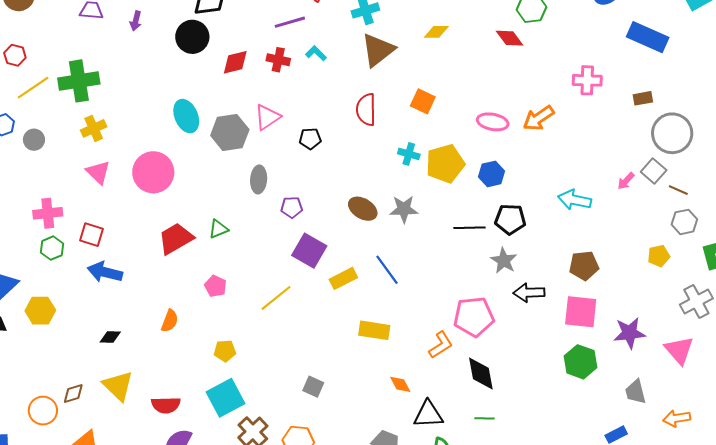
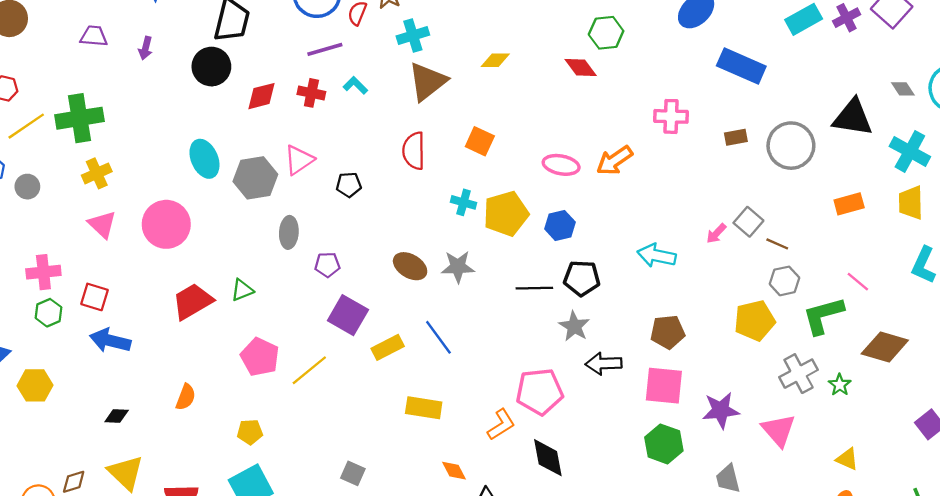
gray circle: (672, 133) -> (791, 146), moved
yellow pentagon: (659, 256) -> (755, 320), size x1.6
pink pentagon: (215, 286) -> (260, 357), moved, size x1.5

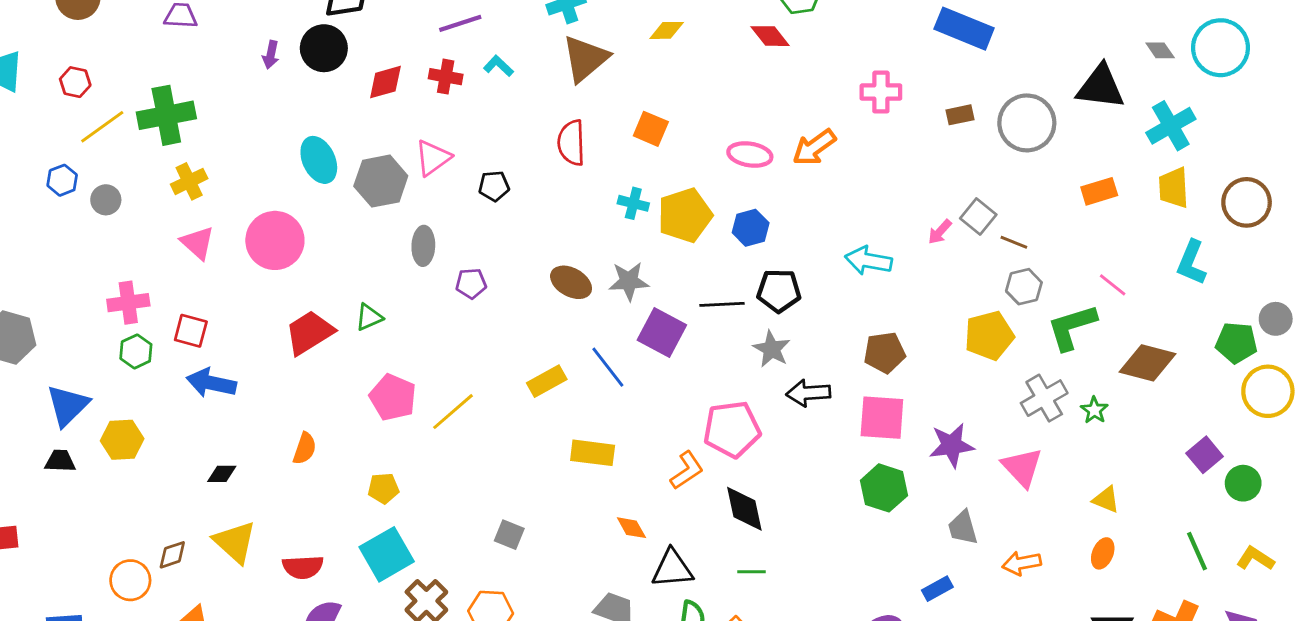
purple arrow: (146, 48) -> (271, 55), moved
cyan cross: (910, 151) -> (1171, 126), turned 33
purple square: (348, 315) -> (662, 332), moved

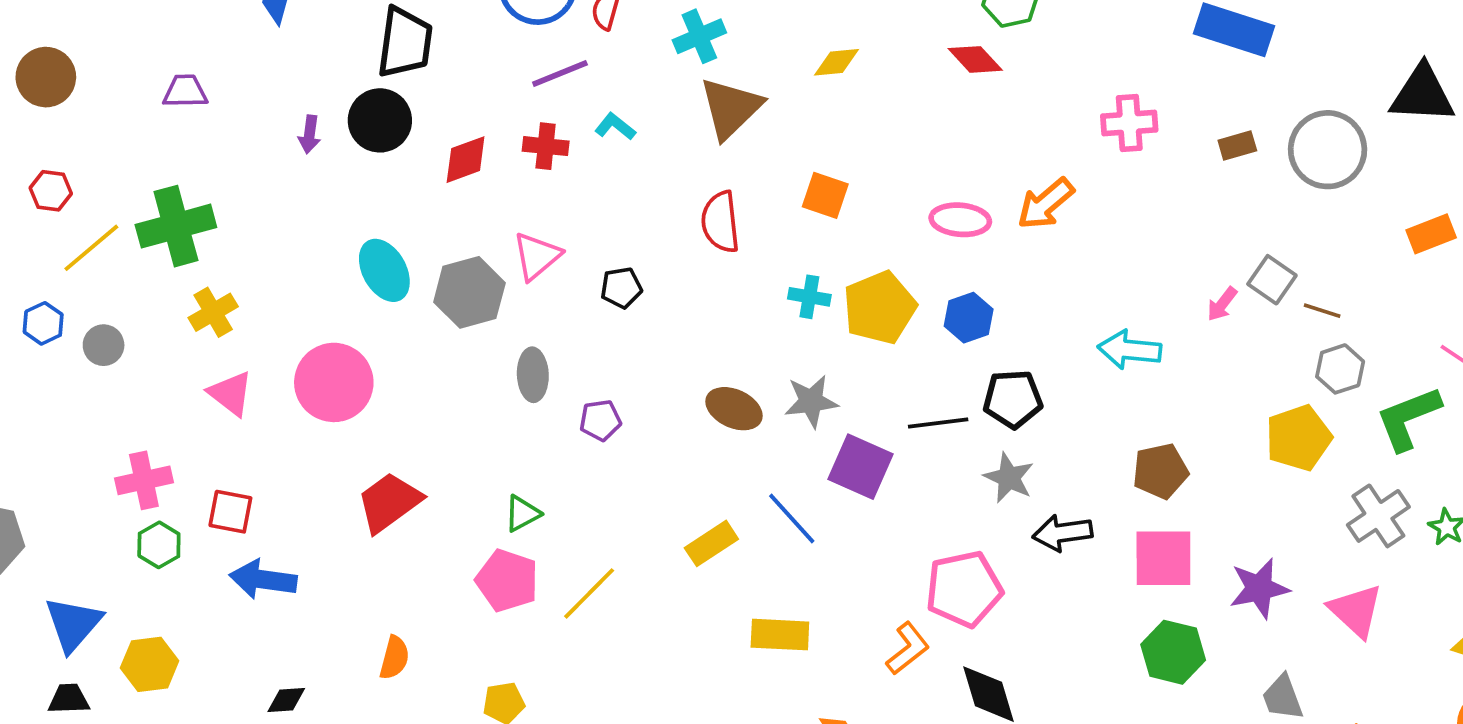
green triangle: (369, 317) -> (522, 513), moved

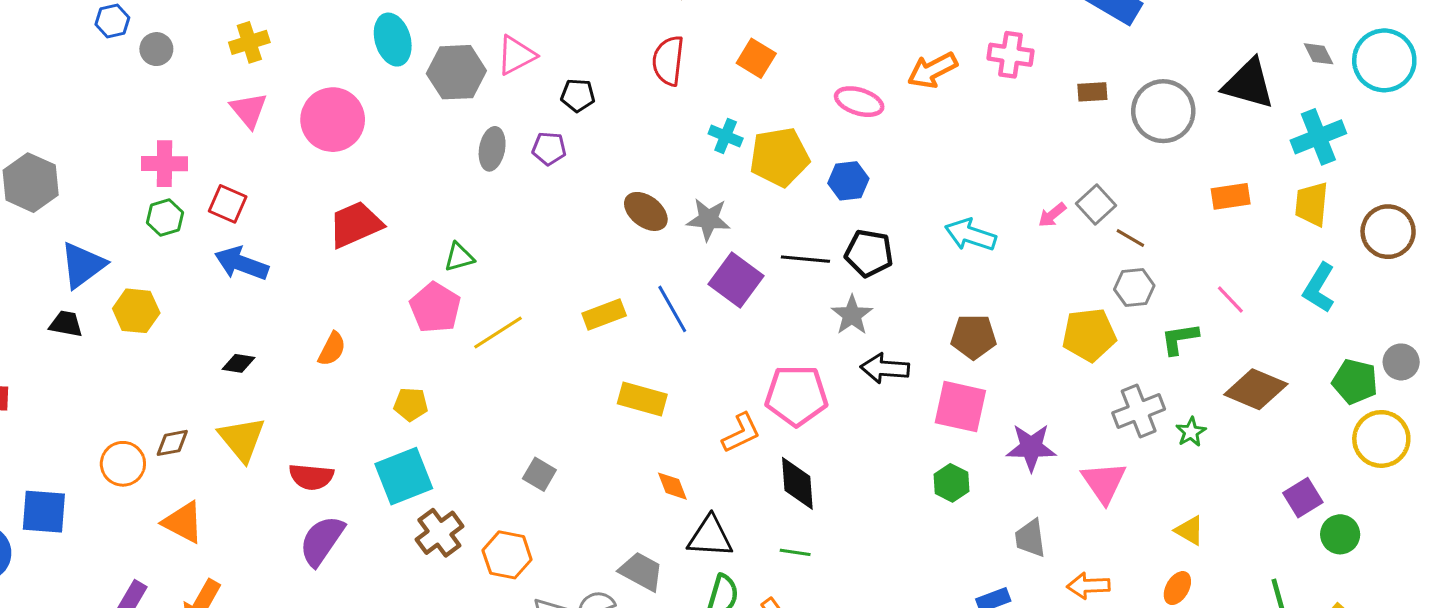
orange arrow: (1046, 204) -> (932, 70), moved
green L-shape: (1408, 418) -> (1180, 339), size x0.7
purple pentagon: (600, 420) -> (549, 149), moved
green hexagon: (1173, 652) -> (951, 483), size x0.7

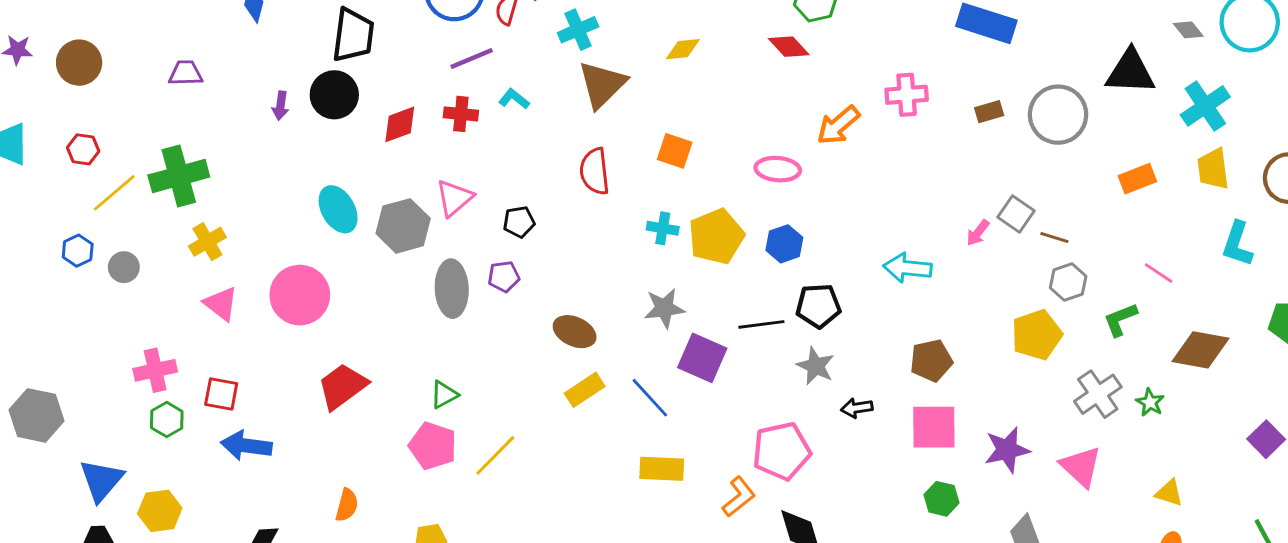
gray ellipse: (492, 149) -> (452, 289), size x1.4
brown ellipse: (646, 211) -> (575, 332), moved
yellow rectangle: (604, 314) -> (585, 390), moved
black arrow: (885, 368) -> (857, 408), size x0.7
yellow rectangle: (642, 399) -> (662, 469), moved

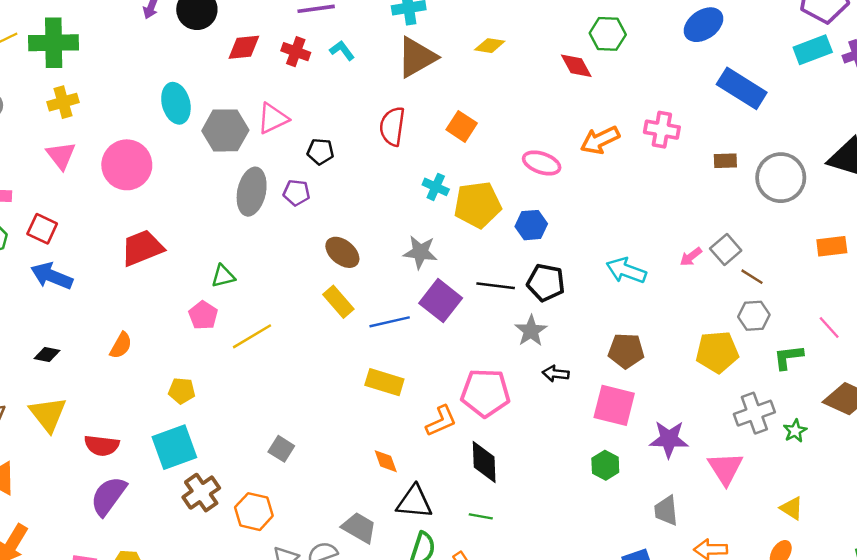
yellow rectangle: (585, 390) -> (338, 302), turned 68
blue line: (650, 398) -> (390, 322), turned -75
pink pentagon: (433, 446) -> (203, 315), size x0.7

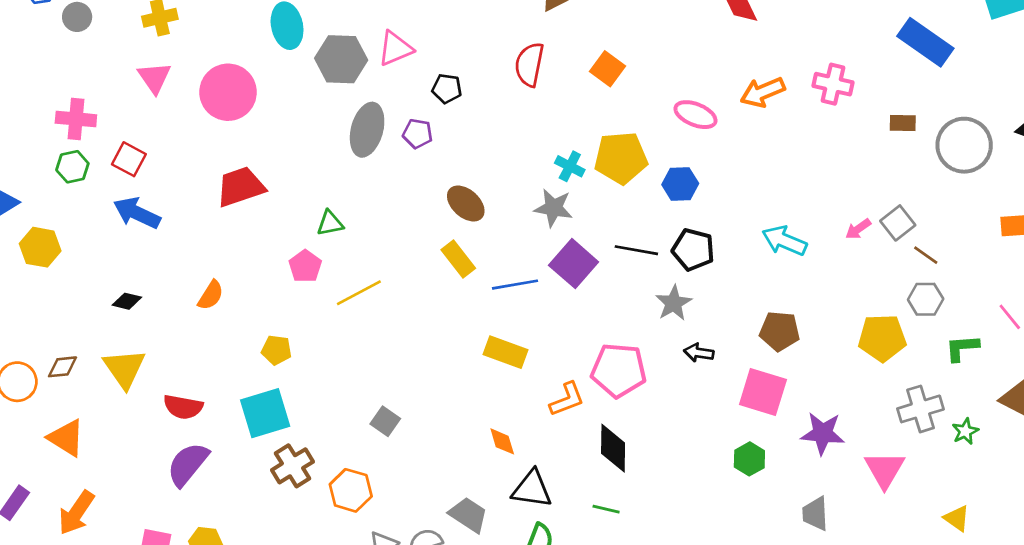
cyan cross: (436, 187) -> (570, 166), moved

